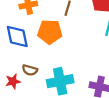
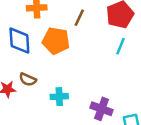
cyan cross: (60, 81) -> (59, 97), size x0.6

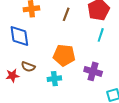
orange pentagon: (56, 41) -> (64, 55), moved
purple cross: (102, 109) -> (93, 71), moved

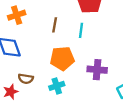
brown line: (66, 14) -> (55, 25), moved
cyan line: (101, 35) -> (81, 30), moved

